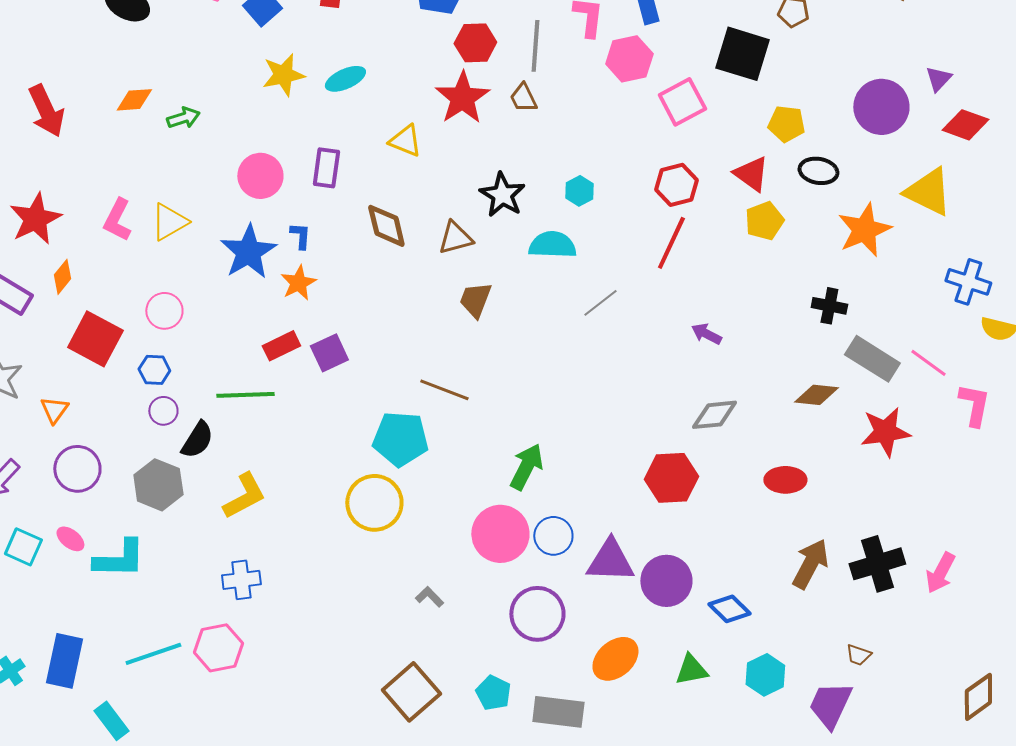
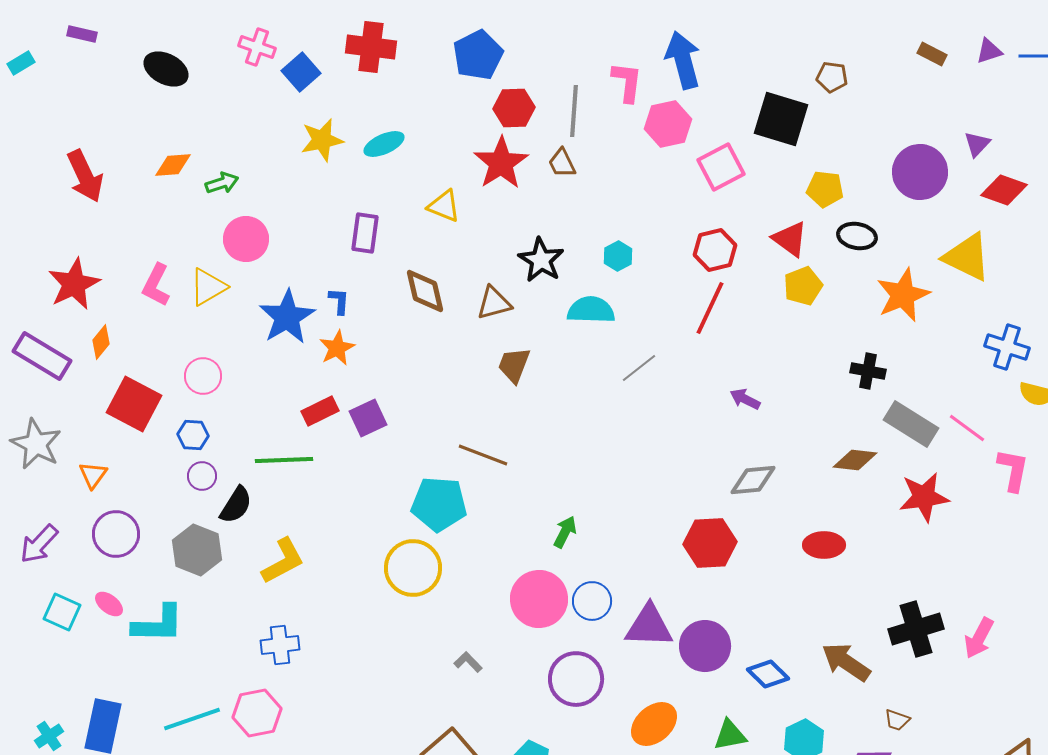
pink circle: (260, 176) -> (246, 239), moved
green arrow: (526, 467) -> (565, 532), size x0.7
brown arrow: (810, 564) -> (846, 662), moved, turned -84

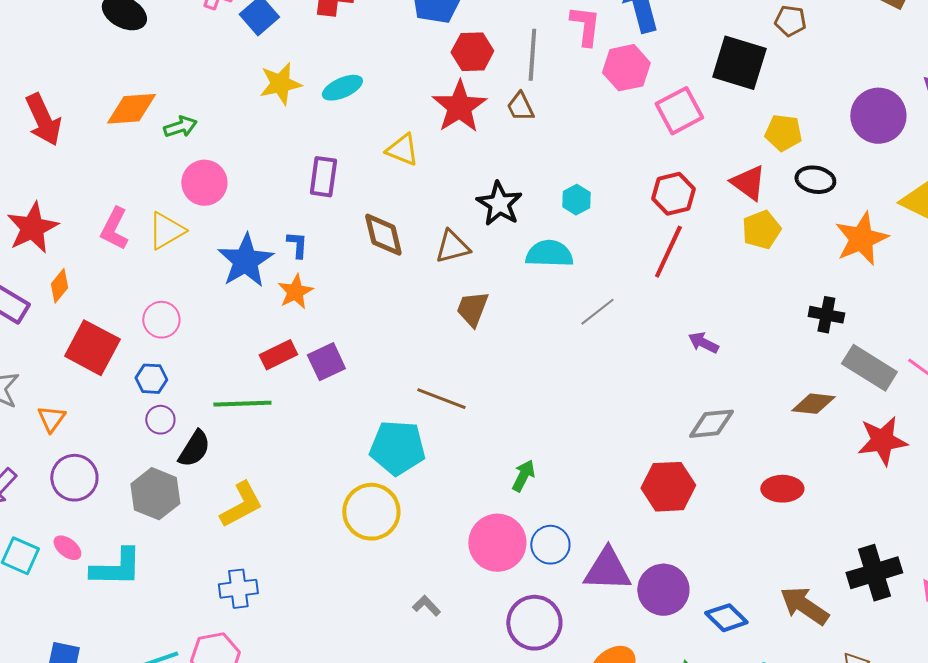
orange diamond: (173, 165) -> (131, 109), size x1.4

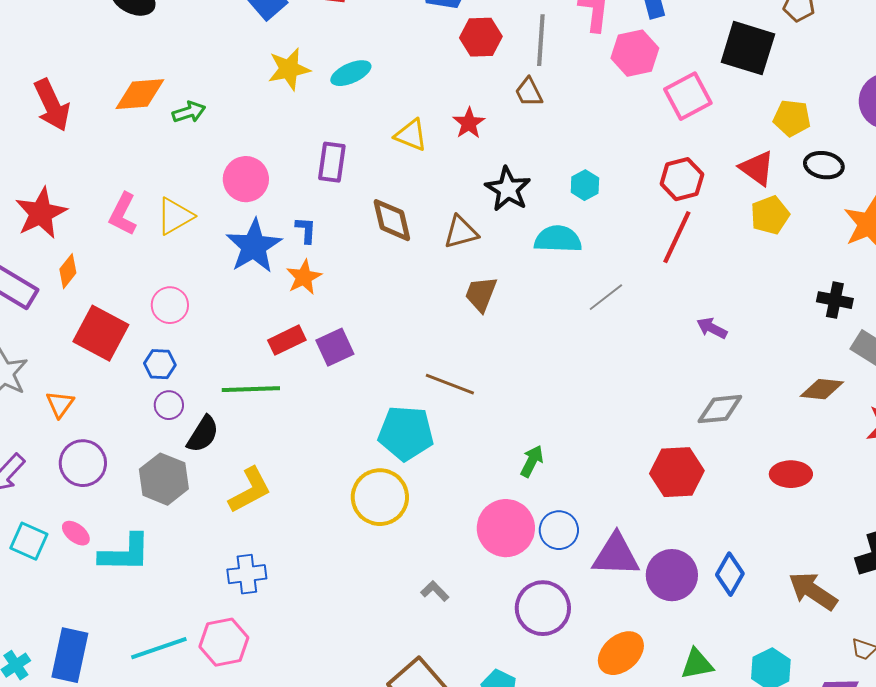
red star: (459, 107) -> (469, 123), moved, size x0.6
pink circle: (204, 183) -> (246, 179), moved
blue diamond: (726, 618) -> (730, 574), moved, turned 75

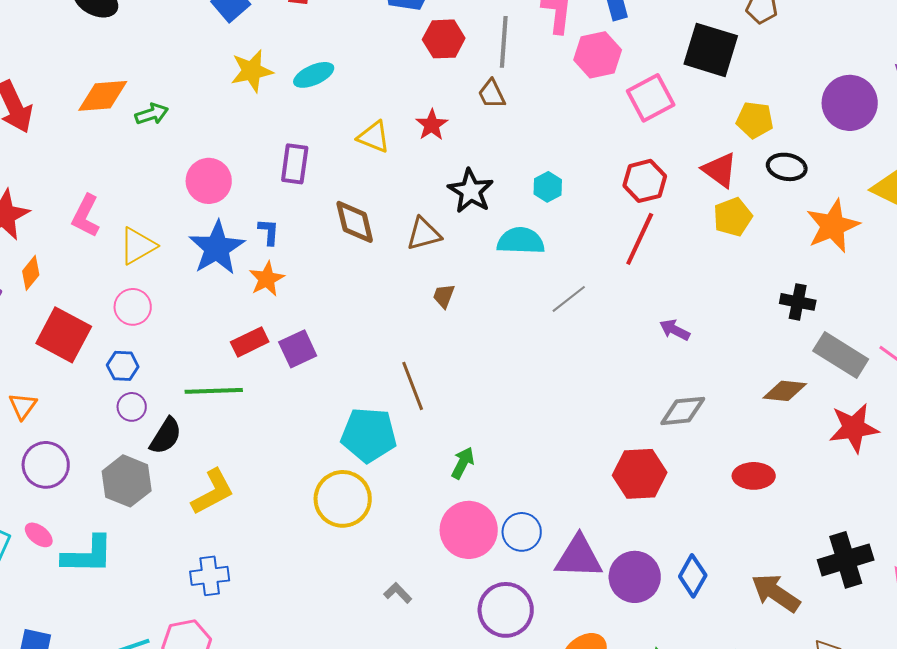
yellow triangle: (175, 216) -> (138, 246), moved
brown trapezoid: (481, 294) -> (444, 296), size x0.7
brown line: (450, 384) -> (413, 386), turned 48
green arrow: (532, 461) -> (463, 463), moved

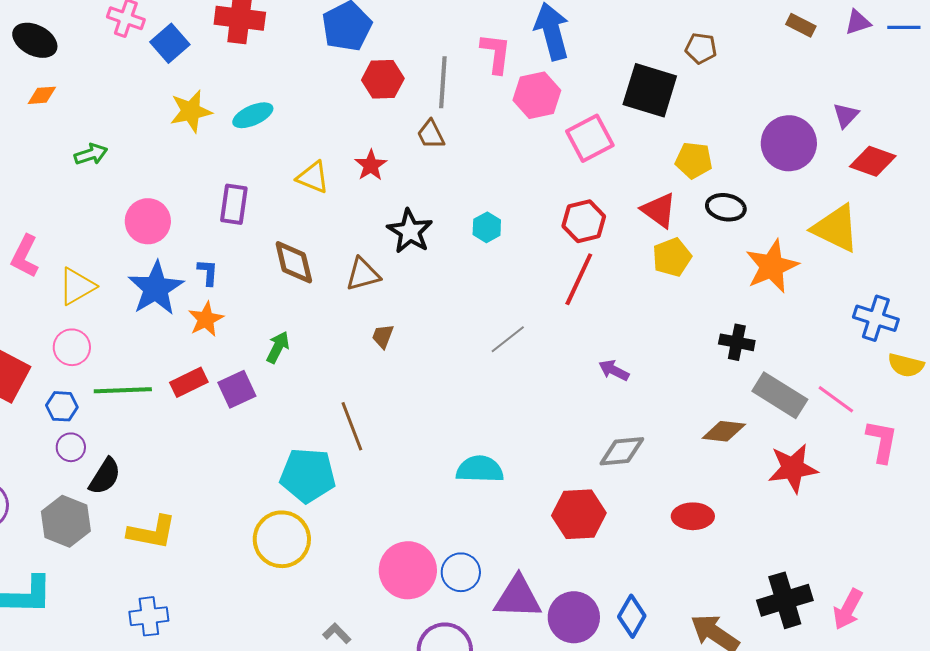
orange diamond: (103, 96) -> (42, 95), moved, size x0.6
cyan semicircle: (521, 241) -> (480, 469), moved
green line: (214, 391) -> (123, 390), moved
green arrow: (463, 463) -> (278, 347), moved
yellow L-shape: (213, 492) -> (152, 532), turned 39

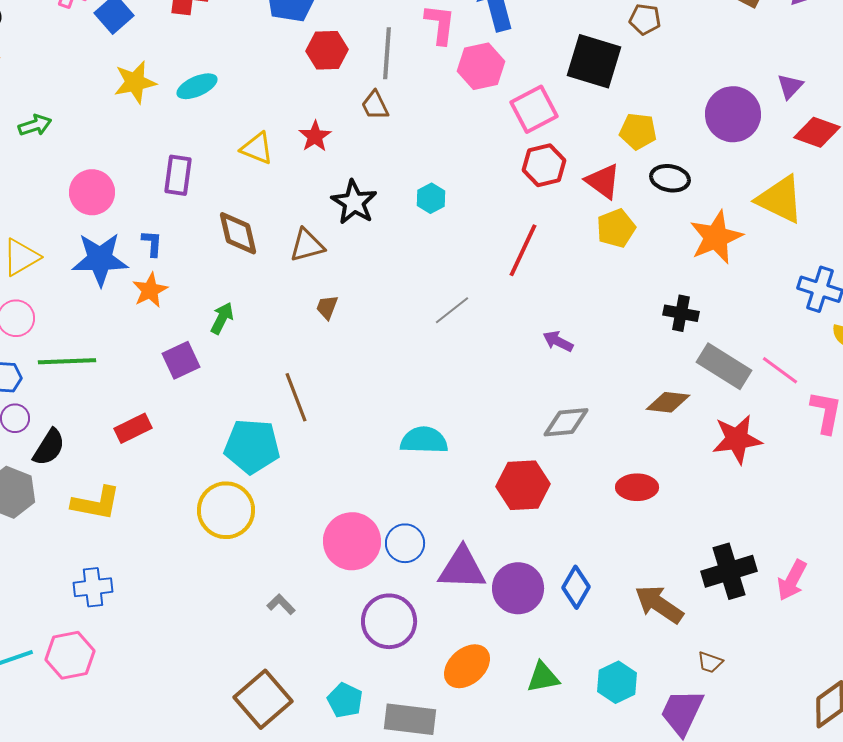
red hexagon: (584, 221) -> (544, 165), moved
blue star: (156, 288) -> (100, 259), turned 30
red rectangle: (189, 382) -> (133, 428), moved

